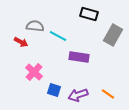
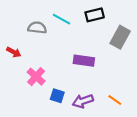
black rectangle: (89, 14) -> (95, 15), turned -30
cyan line: (58, 36) -> (62, 19), moved
red arrow: (21, 42) -> (14, 52), moved

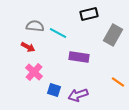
cyan line: (62, 19) -> (58, 33), moved
red arrow: (14, 52) -> (28, 47), moved
orange line: (115, 100) -> (118, 82), moved

